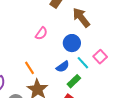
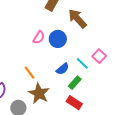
blue circle: (72, 43) -> (58, 39), moved

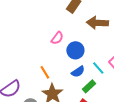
brown arrow: (77, 19) -> (97, 23), turned -50
blue circle: (58, 39) -> (75, 50), moved

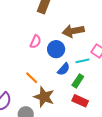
brown arrow: (97, 23) -> (73, 31), moved
cyan line: (98, 68) -> (82, 61), turned -48

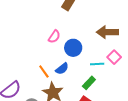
brown arrow: (73, 31) -> (107, 32), moved
blue semicircle: (64, 69) -> (62, 69), moved

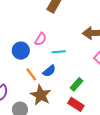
blue circle: (73, 48) -> (21, 51), moved
cyan line: (97, 64) -> (59, 52), moved

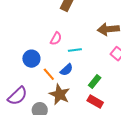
blue circle: (21, 51) -> (31, 59), moved

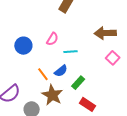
blue circle: (31, 59) -> (23, 46), moved
green rectangle: (95, 81) -> (78, 83), moved

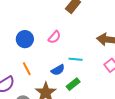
cyan line: (71, 52) -> (76, 59), moved
orange line: (43, 74) -> (27, 69), moved

